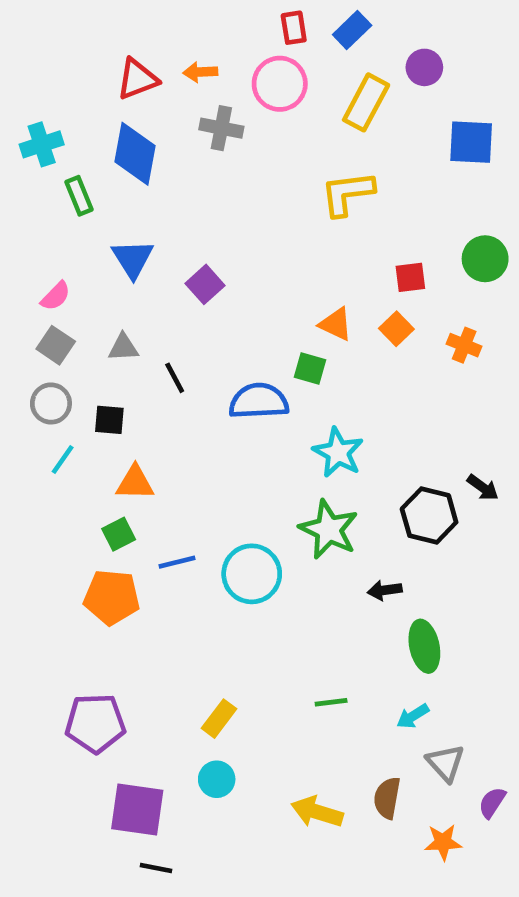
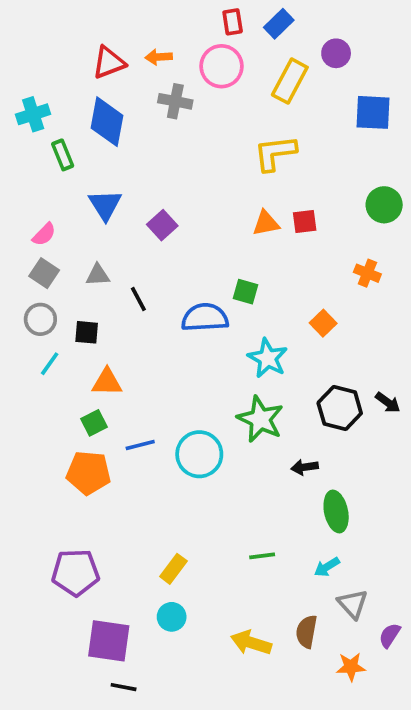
red square: (410, 277) -> (305, 221), moved
orange triangle: (336, 324) -> (266, 223), moved, turned -36
orange square: (396, 329) -> (323, 323), moved
black arrow: (483, 487) -> (388, 403), moved

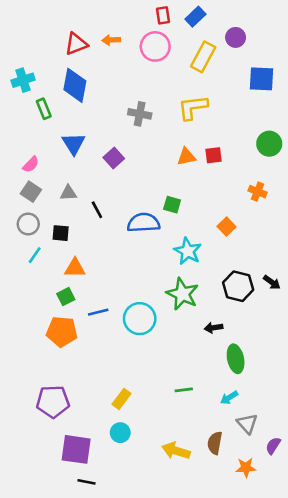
gray cross: (175, 101) -> (140, 114), moved

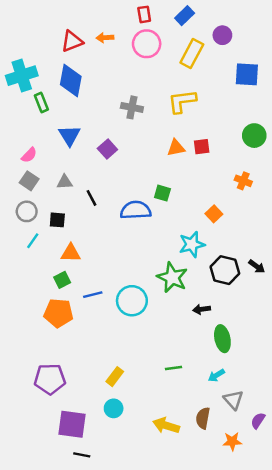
red rectangle: (163, 15) -> (144, 14), moved
cyan cross: (23, 80) -> (22, 76), size x1.4
cyan star: (188, 251) -> (192, 244), moved, turned 30

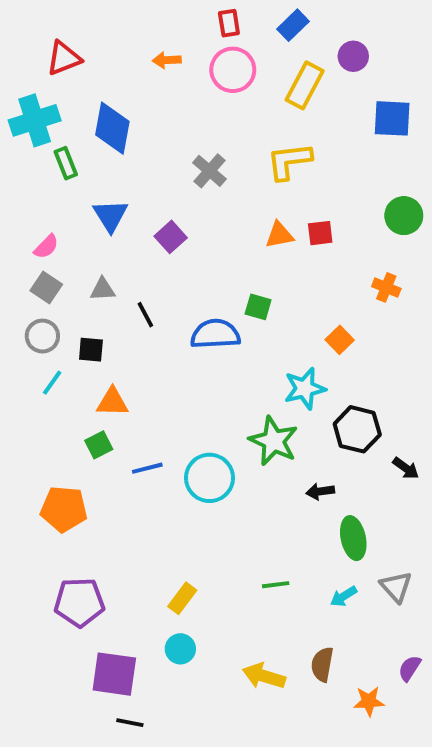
red triangle: (72, 41) -> (64, 58), moved
gray cross: (132, 107) -> (209, 171), turned 30
black arrow: (257, 266) -> (406, 468), moved
orange pentagon: (58, 313) -> (64, 509), moved
gray triangle: (233, 400) -> (396, 587), moved

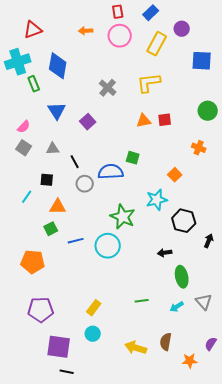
gray circle: (42, 336) -> (85, 184), moved
green star: (274, 441) -> (123, 217), moved
black arrow: (406, 468) -> (209, 241), turned -104

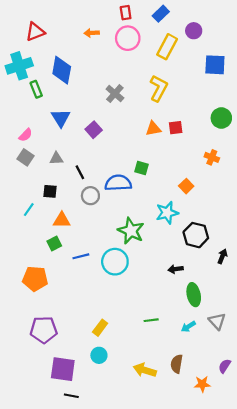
yellow L-shape: (149, 83) -> (159, 88), turned 125

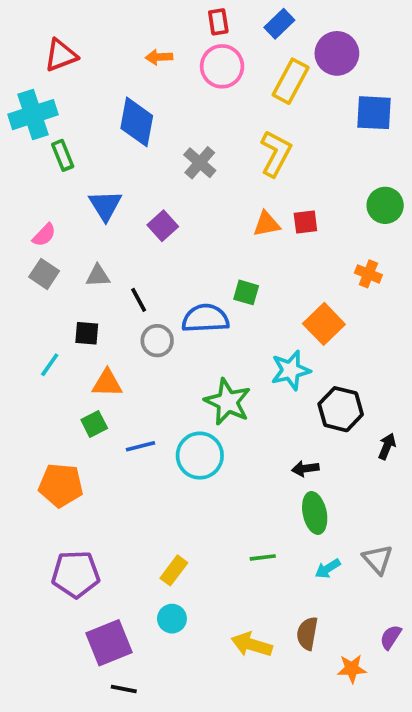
purple circle: (194, 31) -> (337, 53), size x1.5
blue diamond: (62, 70) -> (137, 122), moved
orange square: (186, 186) -> (324, 324), size x1.5
green ellipse: (194, 295) -> (315, 513), moved
purple square: (63, 369) -> (109, 643), turned -30

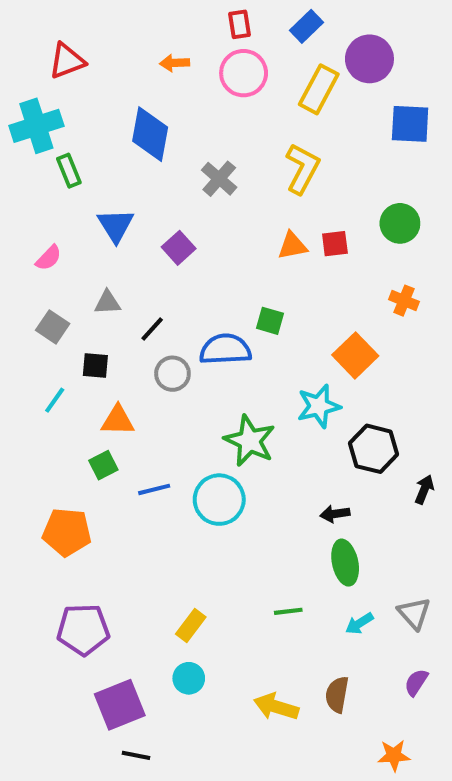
green circle: (385, 205) -> (400, 223), moved
gray square: (44, 274) -> (53, 327), moved
black line: (139, 300) -> (152, 329), turned 70
purple semicircle: (391, 637) -> (416, 682), moved
orange star: (352, 669) -> (394, 755), moved

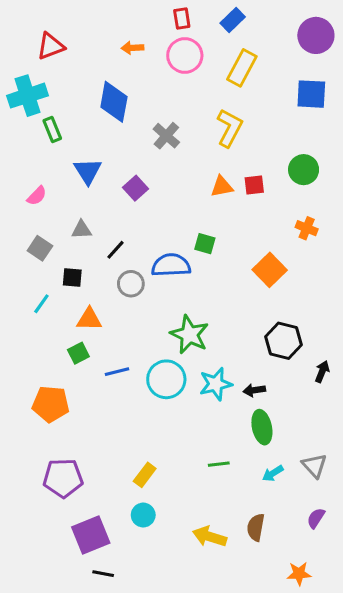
purple circle: (369, 59) -> (316, 35), moved
cyan star: (319, 406) -> (216, 384), moved

